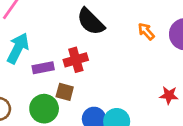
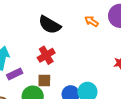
purple rectangle: (43, 68) -> (15, 74), moved

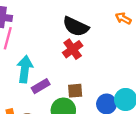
red cross: (46, 55) -> (73, 49), moved

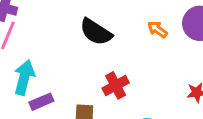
red cross: (73, 49) -> (116, 85), moved

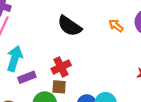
red cross: (116, 85) -> (61, 67), moved

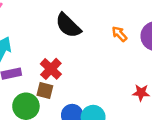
red cross: (61, 67) -> (51, 69), turned -30

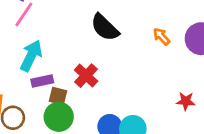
brown square: (45, 91) -> (58, 96), moved

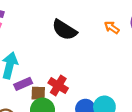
red cross: (86, 76) -> (58, 86), moved

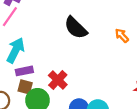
brown square: (38, 93) -> (25, 87), moved

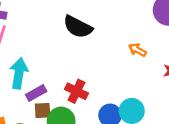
orange arrow: (122, 36) -> (137, 50), moved

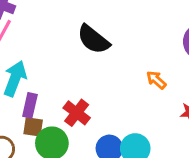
purple rectangle: (36, 93) -> (30, 105), turned -60

